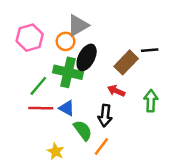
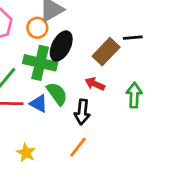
green semicircle: (83, 130) -> (57, 94), moved

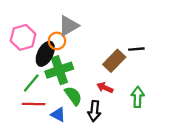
black ellipse: (61, 46) -> (45, 54), moved
green cross: (40, 63) -> (59, 70), turned -32
blue triangle: (39, 104) -> (58, 115), moved

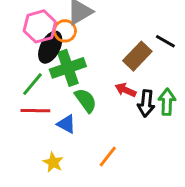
pink hexagon: (23, 37) -> (40, 26), moved
black line: (136, 49) -> (165, 41), turned 35
black arrow: (94, 111) -> (146, 103), moved

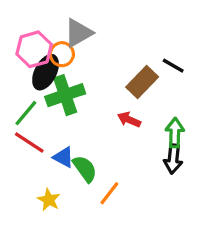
green semicircle: (86, 100) -> (85, 169), moved
black arrow: (146, 103) -> (173, 159), moved
red line: (35, 111) -> (29, 143), turned 32

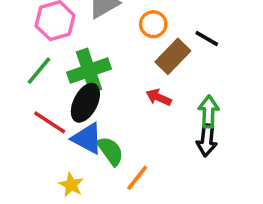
orange circle: (62, 54) -> (153, 24), moved
black ellipse: (46, 72) -> (85, 103), moved
green line: (26, 113) -> (39, 71), moved
blue triangle: (64, 157) -> (87, 138), size x1.4

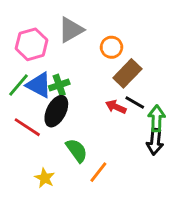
black line: (207, 38) -> (135, 102), moved
green cross: (89, 71) -> (59, 85), size x0.6
blue triangle: (87, 138) -> (39, 85), moved

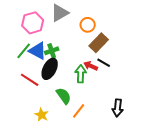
green arrow: (157, 118) -> (81, 74), moved
black arrow: (155, 142) -> (118, 108), moved

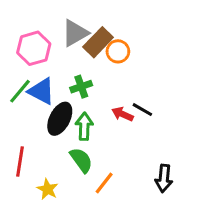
brown rectangle: (99, 43) -> (98, 42), moved
green cross: (52, 51) -> (81, 87), moved
green arrow: (81, 74) -> (84, 126), moved
red line: (30, 80) -> (20, 162), moved, turned 66

